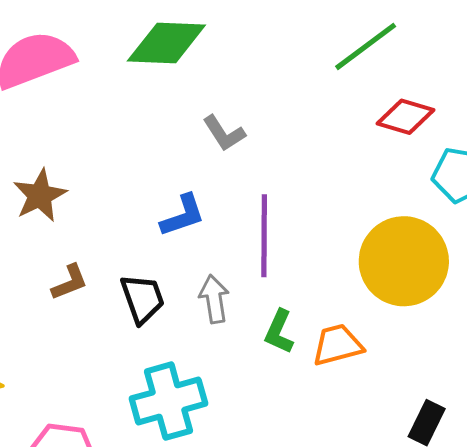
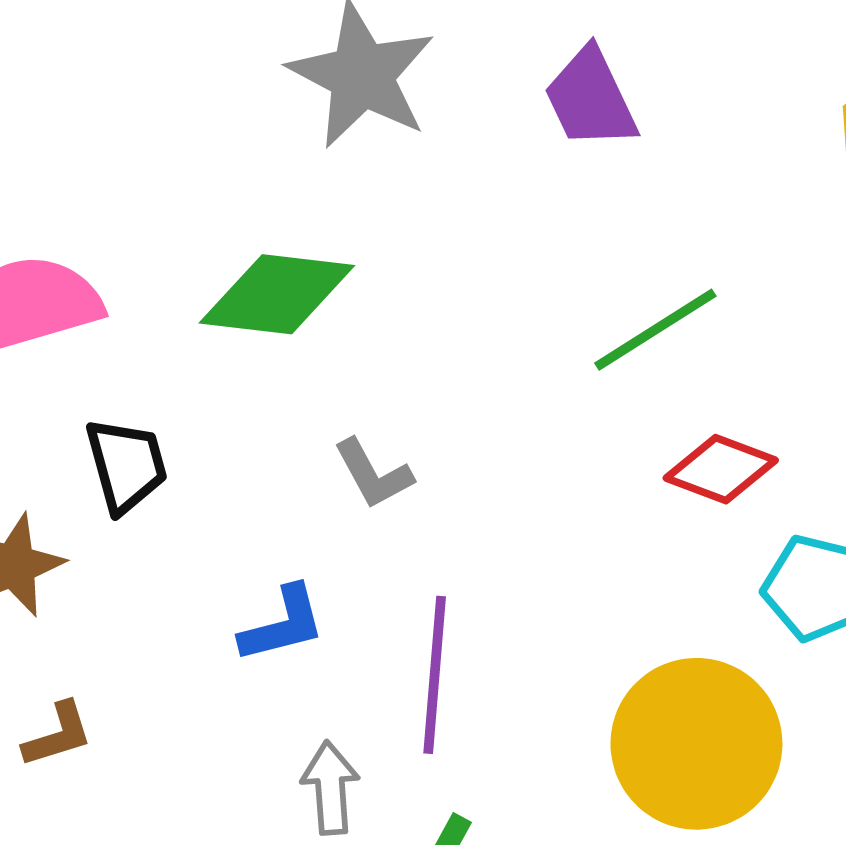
black trapezoid: (142, 299) -> (126, 465), moved

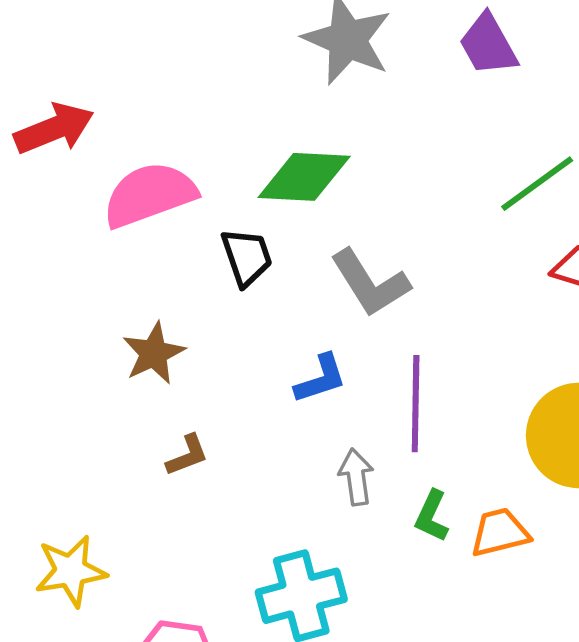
black trapezoid: (126, 465) -> (247, 257), moved
gray L-shape: (373, 474) -> (370, 283), size x1.6

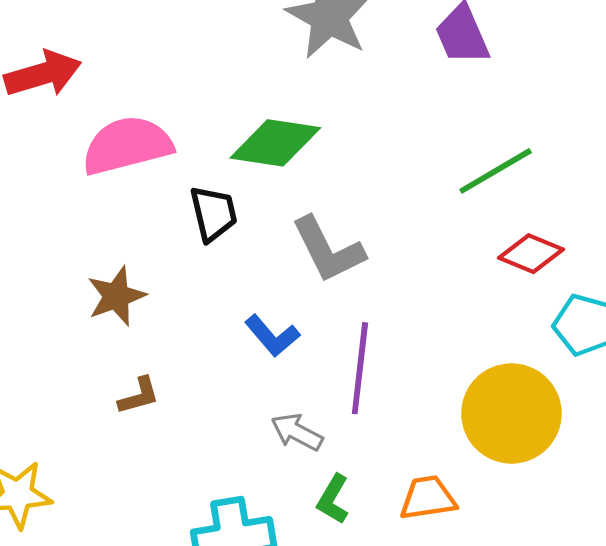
blue L-shape: (321, 379) -> (272, 336), turned 62
gray arrow: (356, 477) -> (297, 432), turned -60
green L-shape: (432, 516) -> (333, 499), moved

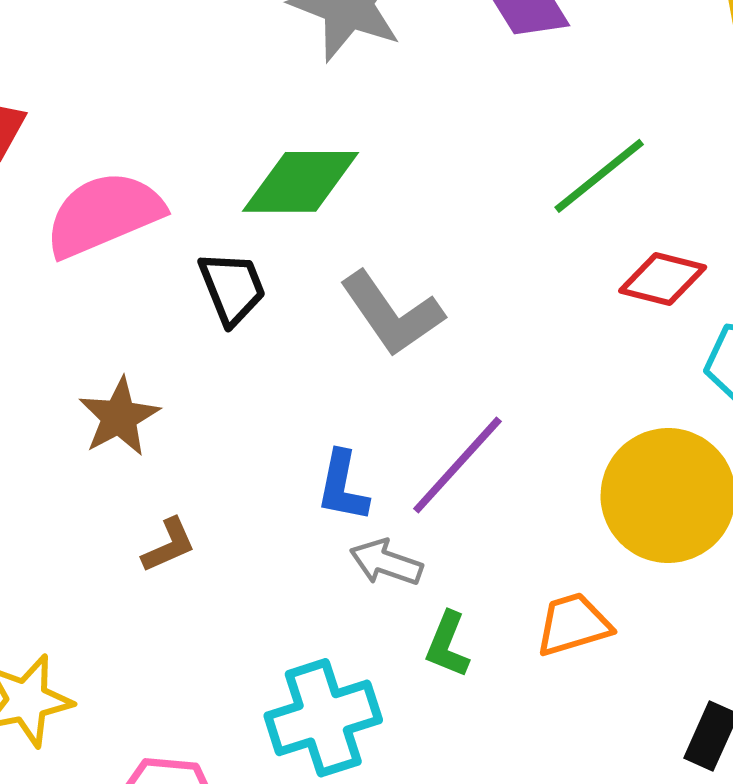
blue L-shape: (272, 336) -> (343, 486), moved, turned 60
purple line: (360, 368) -> (457, 465), turned 44

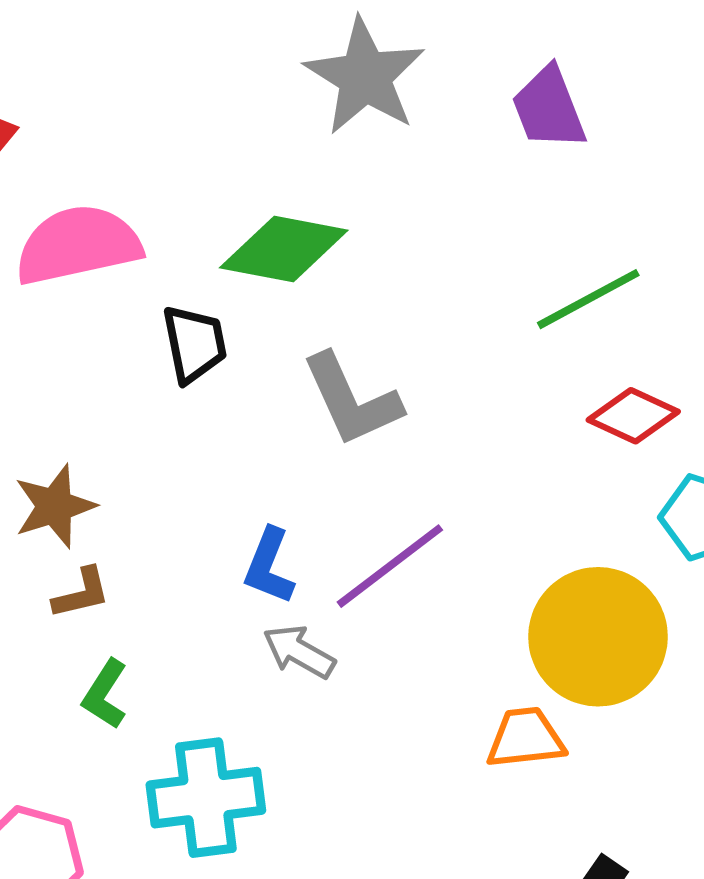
brown star: (119, 417) -> (55, 506), moved
orange trapezoid: (573, 624) -> (526, 738), moved
green L-shape: (447, 645) -> (105, 694), moved

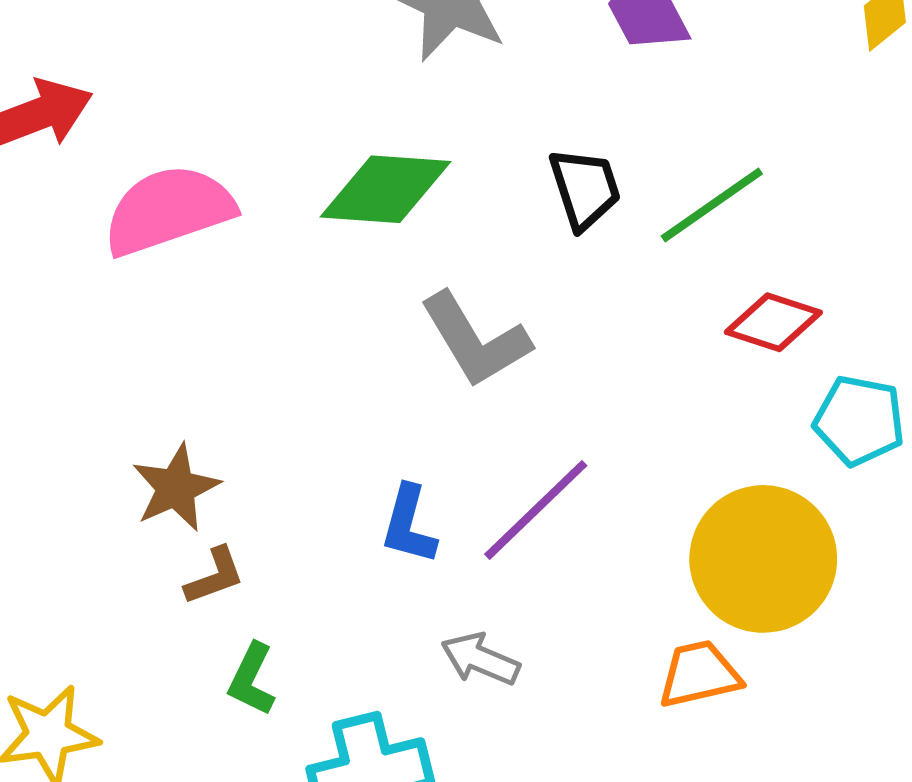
black trapezoid: (194, 344) -> (585, 188), moved
gray arrow: (299, 652) -> (480, 659), moved

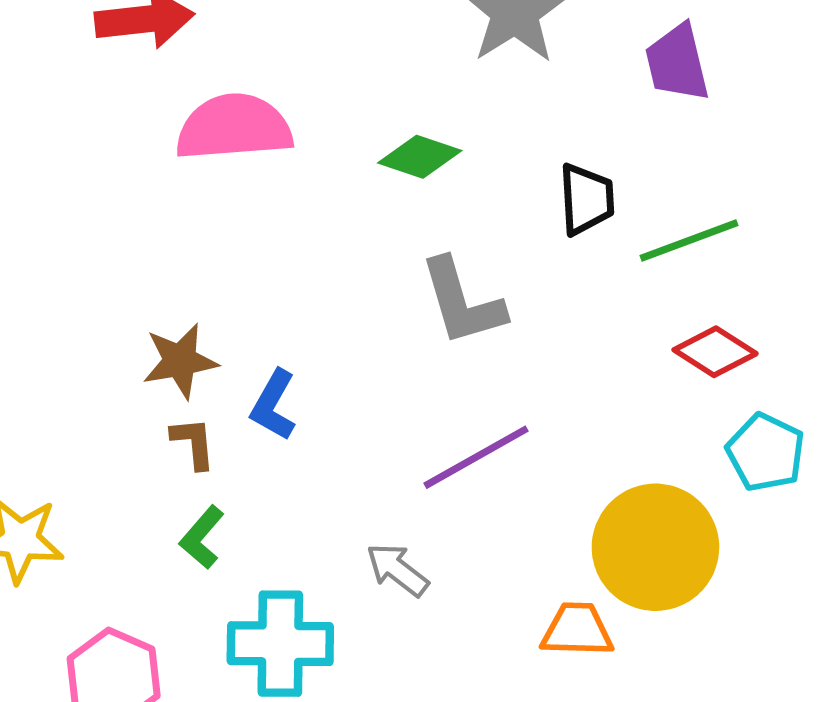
green diamond: (386, 189) -> (420, 157), size x0.7
blue L-shape: (409, 525) -> (273, 405), moved
brown L-shape: (215, 576) -> (193, 443), turned -90

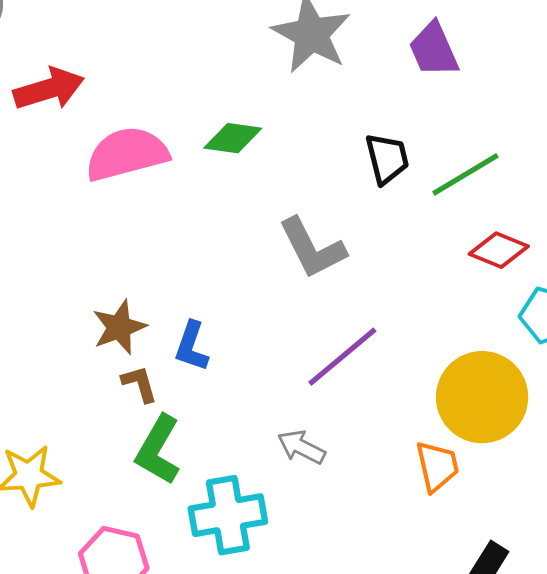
green diamond: (420, 157) -> (233, 138), moved
green L-shape: (202, 537) -> (158, 450), size x1.5
orange trapezoid: (577, 630) -> (437, 466), turned 86

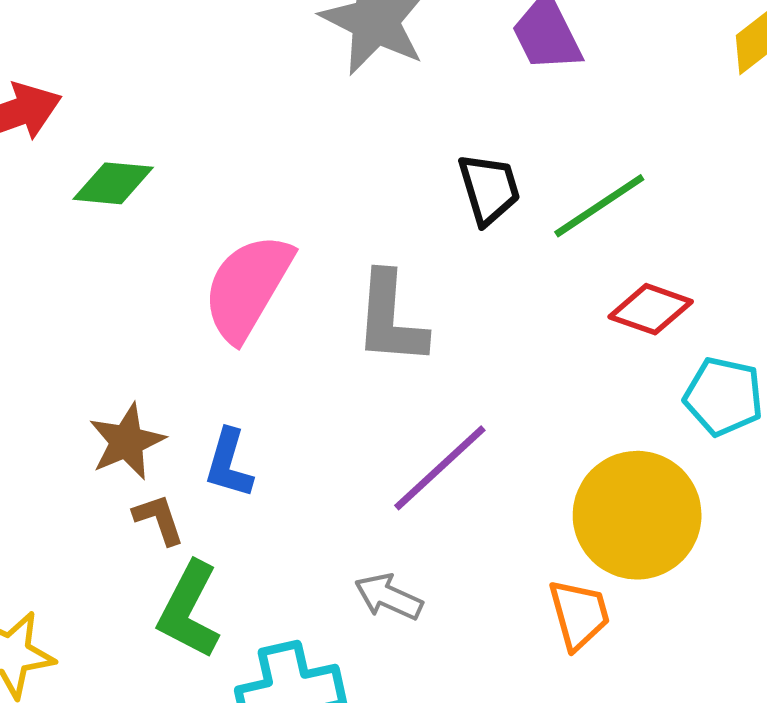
green diamond: (233, 138) -> (113, 183), moved
pink semicircle: (127, 154) -> (248, 287), moved, turned -42
gray L-shape: (312, 248) -> (391, 319), turned 34

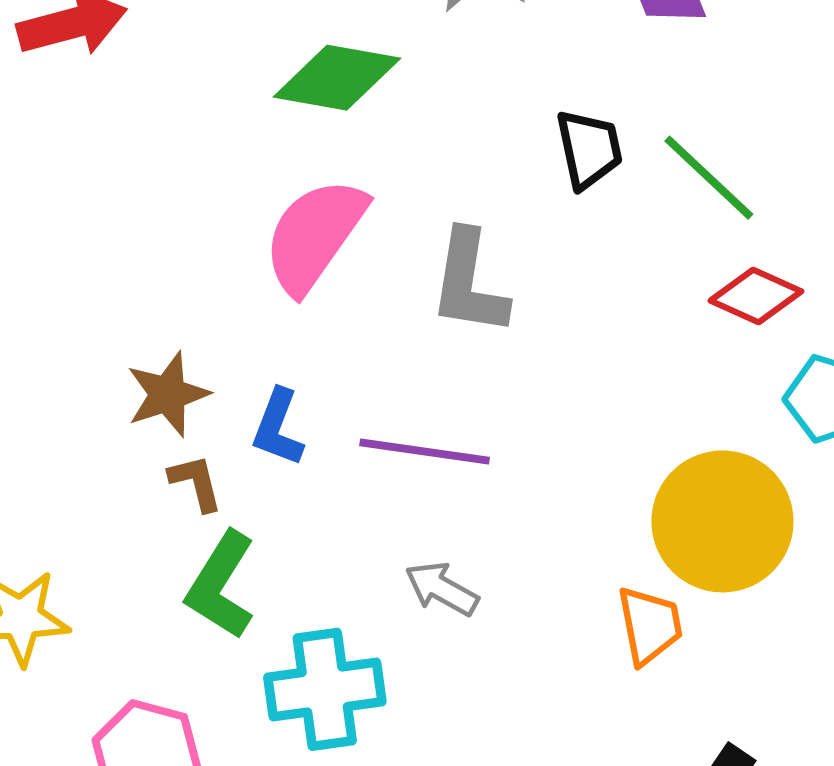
green diamond: (113, 183) -> (337, 78), moved, size x1.4
green line: (599, 206) -> (709, 178), turned 72
purple line: (440, 468) -> (425, 452), moved, turned 46

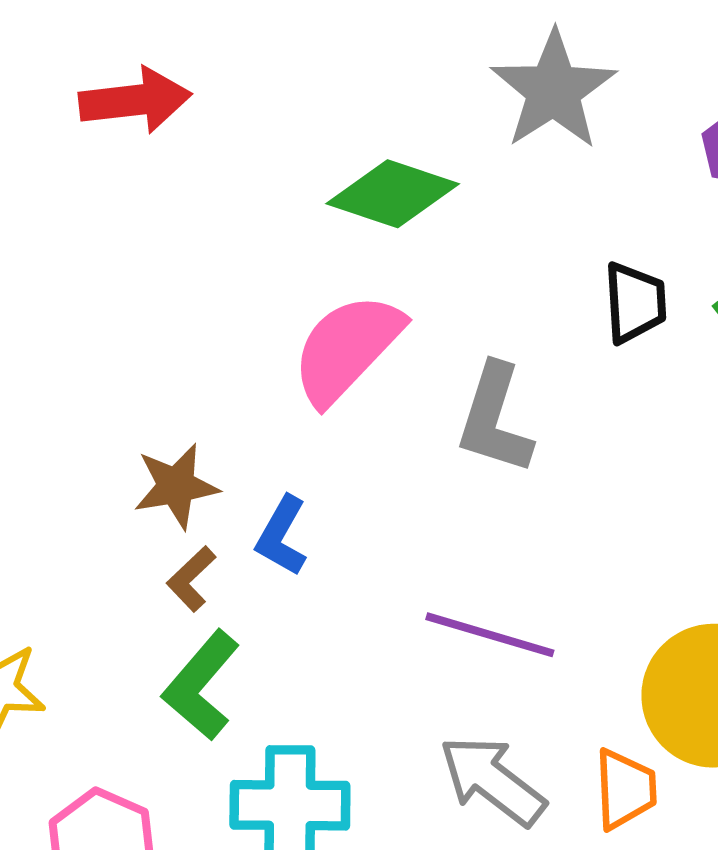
purple line: (425, 452) -> (490, 635), moved
brown L-shape: (196, 483) -> (191, 579), turned -128
gray arrow: (442, 589) -> (492, 781), moved, size x1.5

